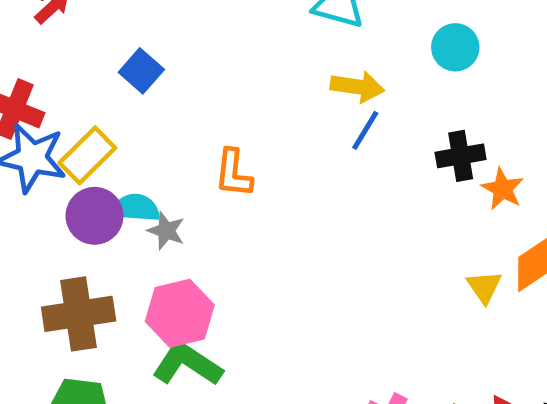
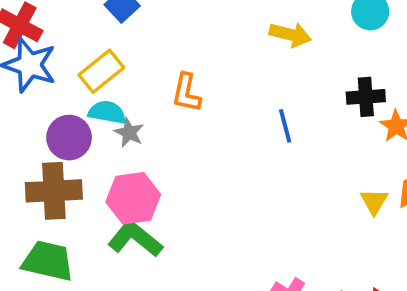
blue line: (365, 130) -> (285, 126), moved, turned -52
yellow rectangle: (87, 155) -> (101, 71), moved
purple circle: (95, 216) -> (69, 138), moved

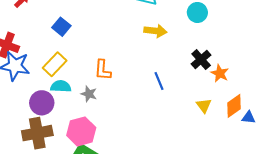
black cross: (366, 97) -> (201, 60), turned -30
gray star: (129, 133) -> (89, 94), moved
yellow triangle: (374, 201) -> (204, 106), moved

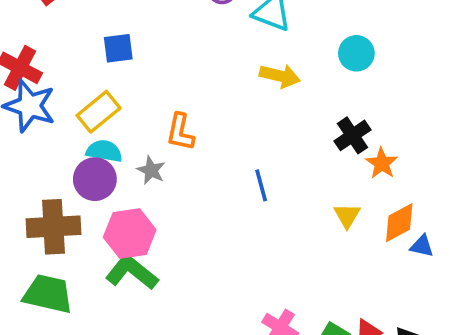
blue square: (61, 27) -> (118, 48), turned 36
blue line: (159, 81) -> (261, 185), moved
purple circle: (42, 103) -> (95, 179), moved

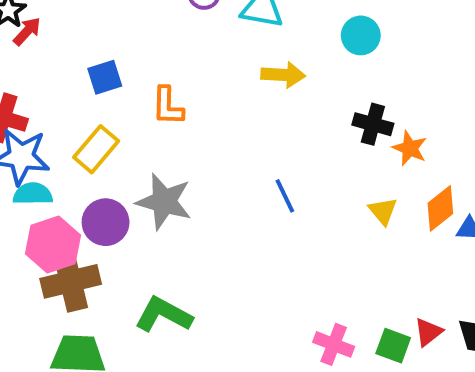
orange L-shape: (180, 132) -> (168, 106), moved
black cross: (352, 135) -> (373, 124), turned -30
cyan semicircle: (104, 151) -> (33, 194), moved
gray star: (151, 170) -> (164, 202), size x1.8
pink hexagon: (130, 233) -> (53, 244), moved

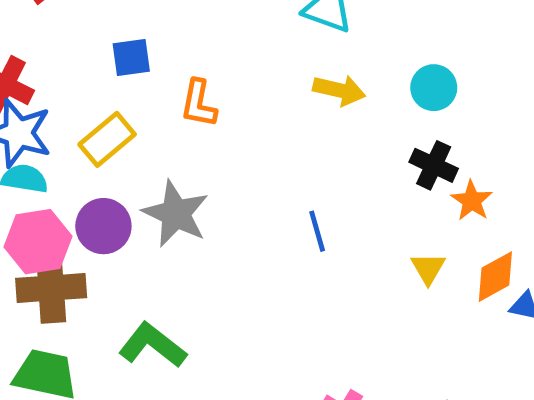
cyan circle: (361, 35) -> (434, 88), moved

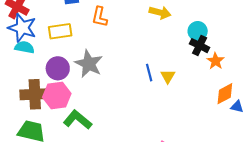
cyan circle: (434, 88) -> (198, 31), moved
yellow rectangle: (107, 139) -> (60, 31), turned 30
pink hexagon: (38, 242) -> (57, 95), moved
yellow triangle: (428, 268) -> (168, 76), moved

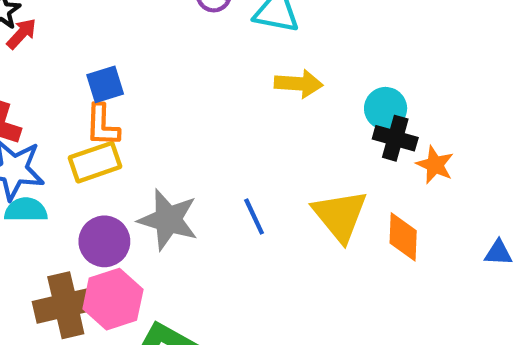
orange L-shape: (100, 17) -> (102, 125), moved
blue line: (149, 73) -> (254, 217), moved
yellow triangle: (168, 76) -> (340, 216), size x1.8
orange diamond: (225, 94) -> (403, 237), moved, turned -50

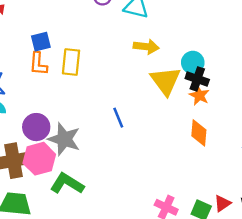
yellow rectangle: (95, 162) -> (71, 62), moved, turned -68
orange star: (435, 165) -> (199, 95), moved
yellow triangle: (340, 216) -> (166, 81), moved
gray star: (168, 220) -> (64, 139), moved

